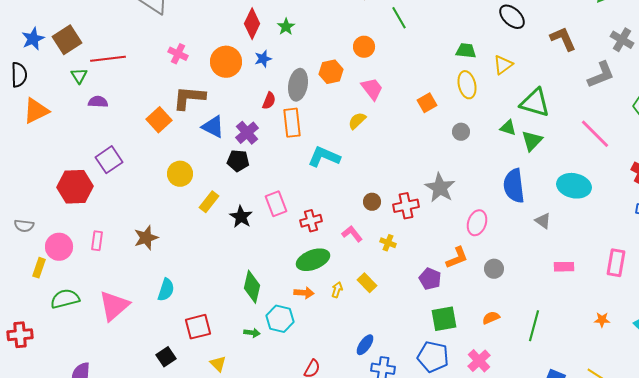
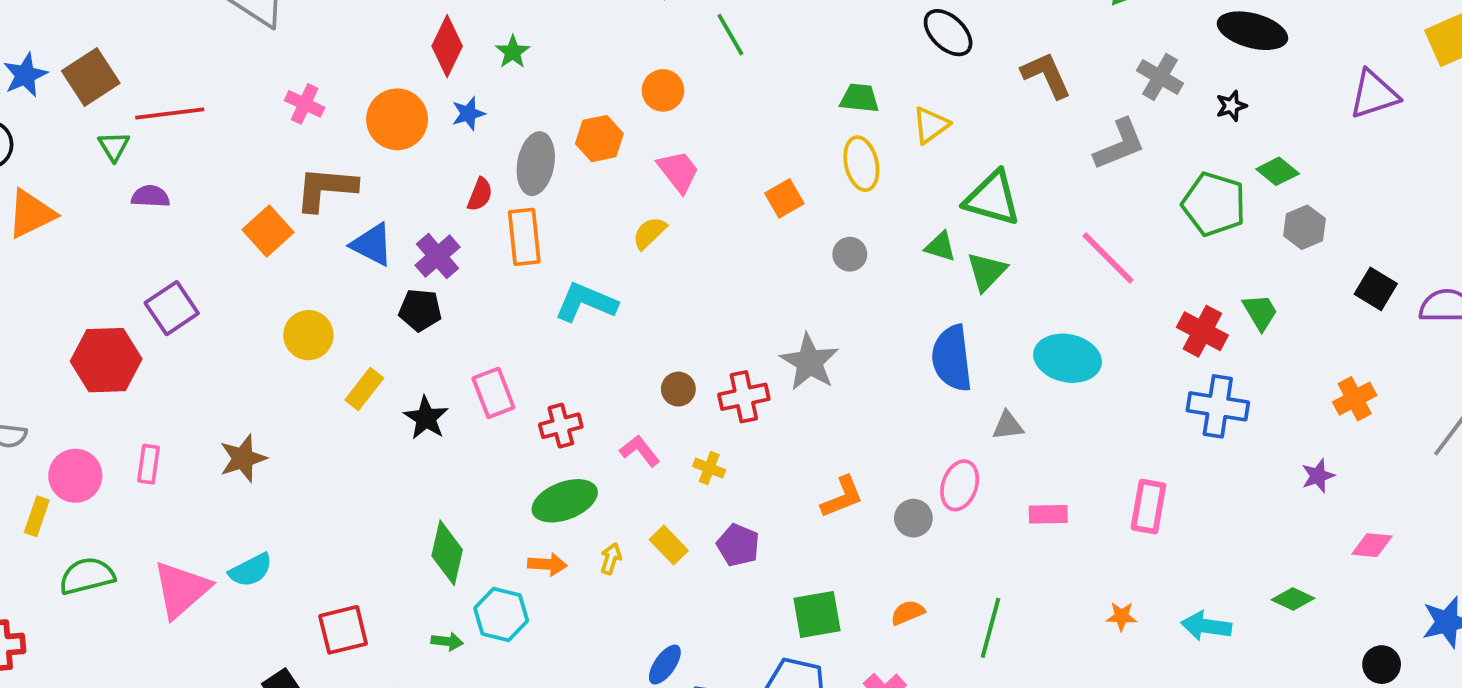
gray triangle: (543, 221) -> (1008, 426), turned -42
pink ellipse: (477, 223) -> (960, 485), moved
purple pentagon: (430, 279) -> (738, 545), moved
cyan semicircle: (166, 290) -> (251, 570), moved, turned 45

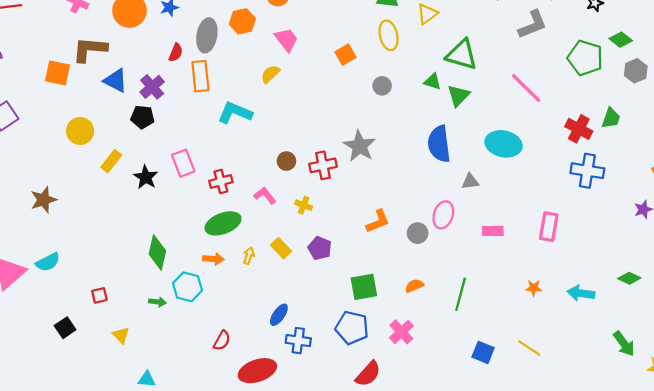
orange square: (268, 231) -> (57, 73), turned -36
green trapezoid: (1260, 312) -> (611, 118), turned 50
red square: (343, 630) -> (99, 295), size x0.6

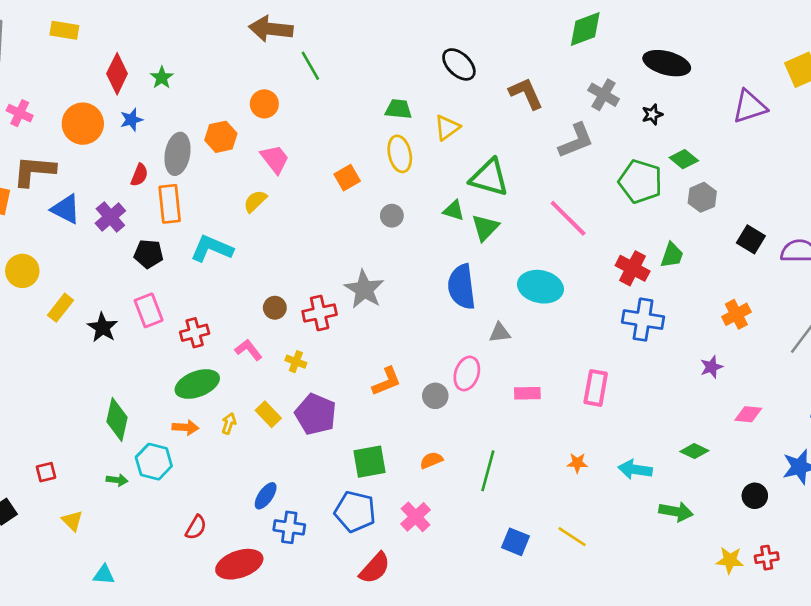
black pentagon: (142, 117) -> (149, 254), moved
purple pentagon: (320, 248) -> (316, 414), size x1.4
green arrow: (624, 344) -> (676, 512), moved, turned -44

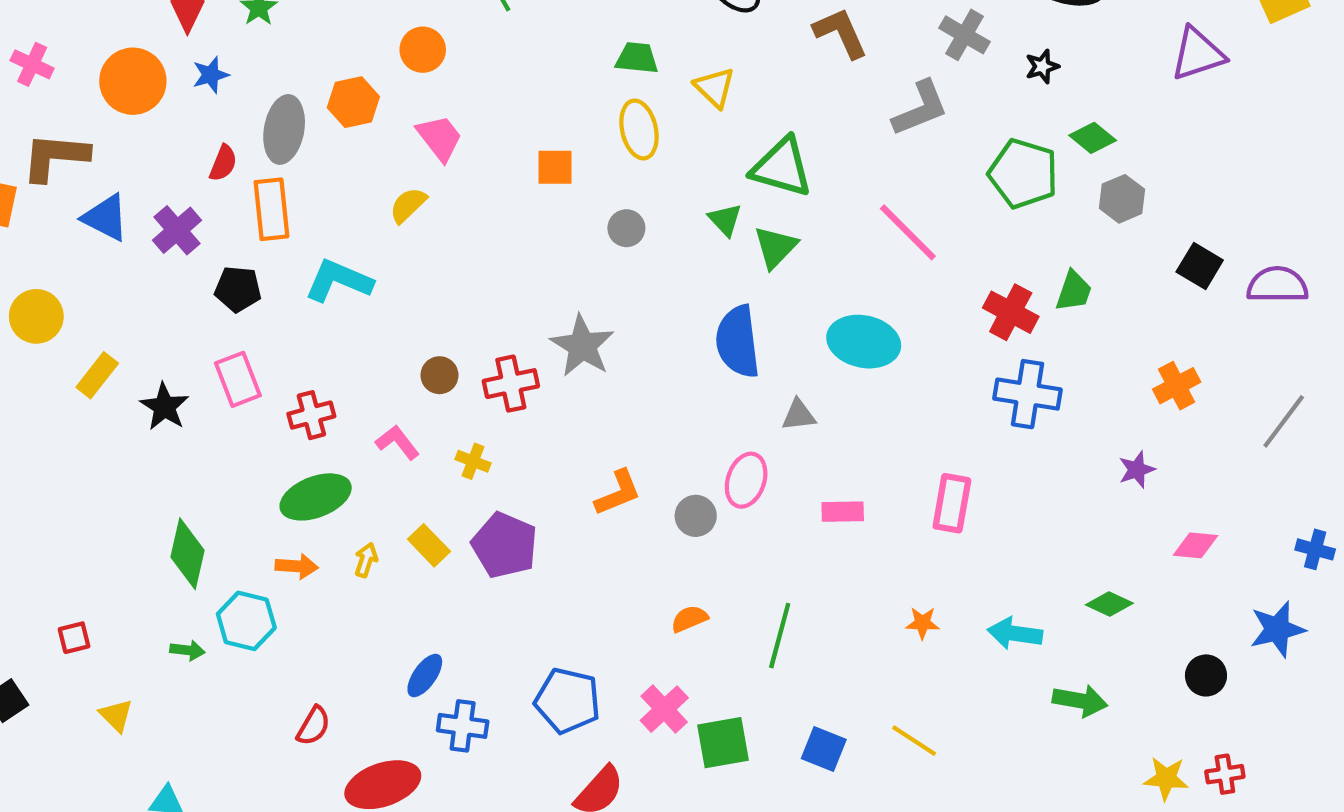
yellow triangle: (447, 128) -> (715, 87), turned -40
orange square: (347, 178) -> (555, 167), turned 30
green triangle: (454, 210) -> (725, 220), turned 30
green square: (370, 462) -> (723, 743), moved

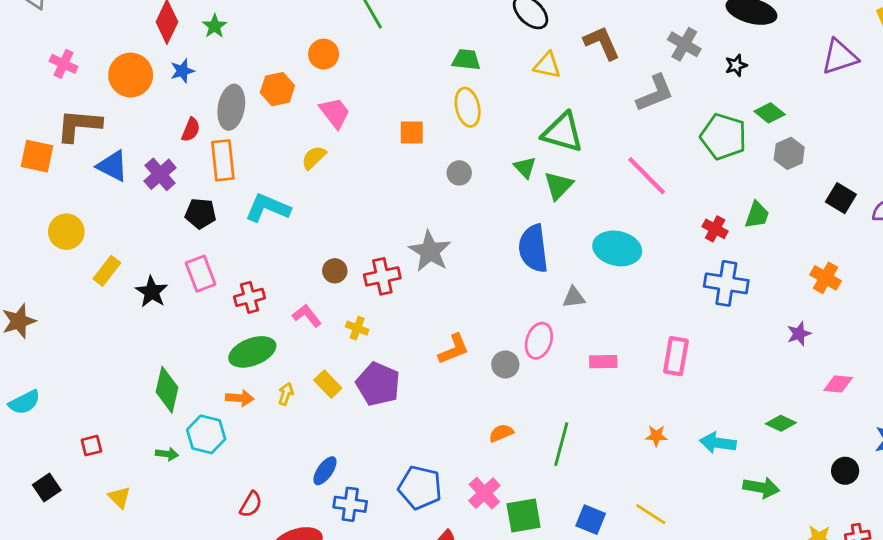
yellow triangle: (715, 87) -> (547, 65), moved, turned -32
red cross: (1011, 312) -> (715, 229), size x0.7
orange cross: (1177, 386) -> (826, 278), turned -32

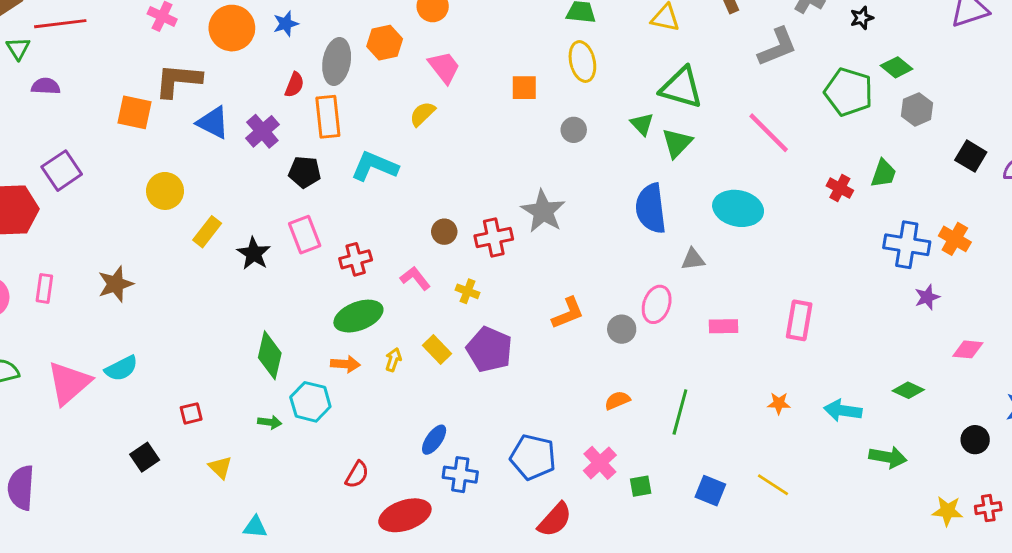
blue cross: (726, 283) -> (907, 245), moved
green square: (524, 515) -> (641, 486), size x0.6

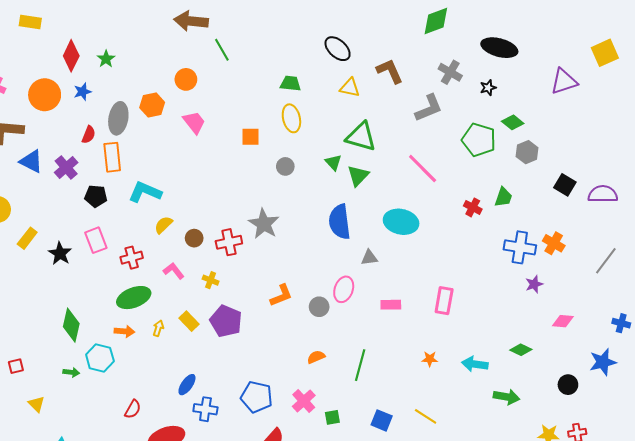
yellow semicircle: (422, 114) -> (163, 225), moved

